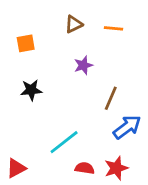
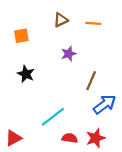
black star: (31, 90) -> (26, 74), turned 30

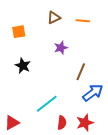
red semicircle: (70, 138) -> (62, 123), turned 88

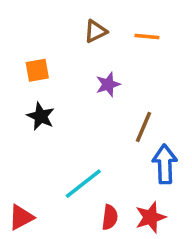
orange square: (19, 32) -> (37, 70), moved
blue arrow: (93, 93) -> (165, 164), turned -55

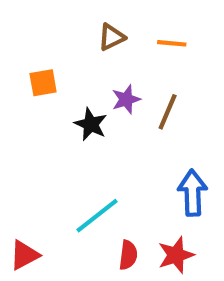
black star: (41, 116) -> (91, 124), moved
brown line: (143, 127) -> (168, 112), moved

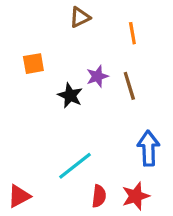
brown triangle: (112, 37) -> (80, 17), moved
orange line: (172, 43) -> (132, 33), turned 75
brown line: (168, 112) -> (129, 86), turned -40

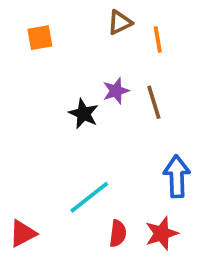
brown triangle: (80, 17) -> (120, 22), moved
orange square: (33, 64) -> (40, 38), moved

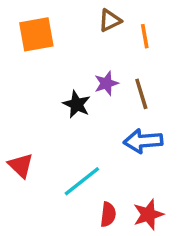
orange square: (40, 38) -> (36, 34), size x1.5
blue arrow: (177, 176) -> (143, 141), moved, turned -93
red triangle: (23, 233) -> (21, 166), moved, turned -48

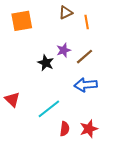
brown line: (141, 94) -> (85, 57), turned 66

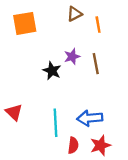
brown line: (85, 57) -> (96, 64), turned -60
blue arrow: (86, 85) -> (90, 118), moved
cyan line: (49, 109) -> (55, 123), turned -55

